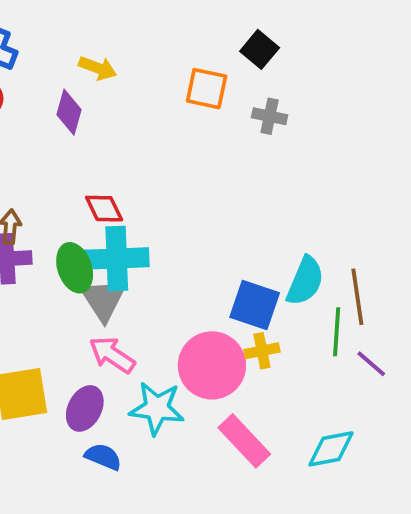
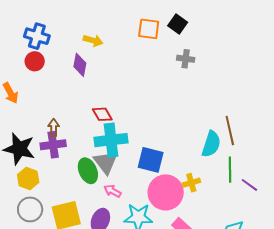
orange square: (207, 89) -> (149, 29), moved
green ellipse: (75, 268) -> (88, 171), moved
brown line: (357, 297) -> (230, 131), moved
blue square: (255, 305) -> (151, 160), moved
pink arrow: (112, 355) -> (113, 191), size x0.7

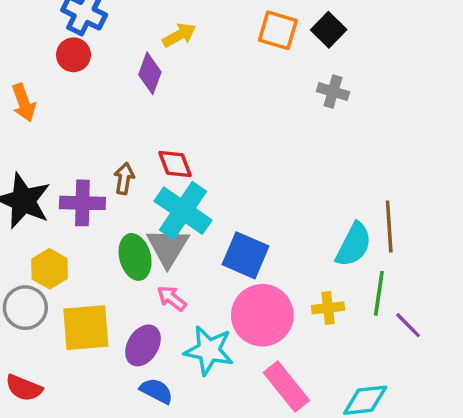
yellow arrow: (93, 41) -> (179, 35), turned -54
brown arrow: (54, 128) -> (124, 179), moved
cyan cross: (111, 140) -> (183, 211), turned 32
yellow hexagon: (28, 179) -> (50, 269), moved
yellow cross: (191, 183) -> (328, 308), moved

